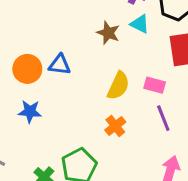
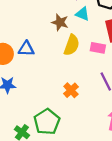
pink rectangle: (155, 85) -> (98, 48), moved
yellow semicircle: (118, 86) -> (72, 45), moved

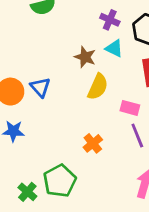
pink rectangle: (98, 48) -> (130, 108), moved
blue triangle: (26, 49) -> (40, 87), turned 42

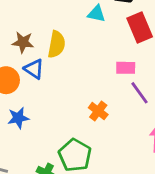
brown star: (85, 57) -> (23, 42), moved
yellow semicircle: (98, 87) -> (57, 44), moved

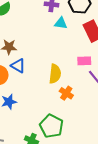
yellow semicircle: (57, 44) -> (55, 74), moved

